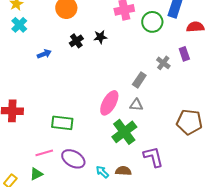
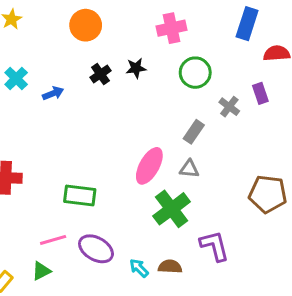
green circle: (152, 22) -> (195, 73), moved
cyan cross: (19, 25) -> (16, 78), moved

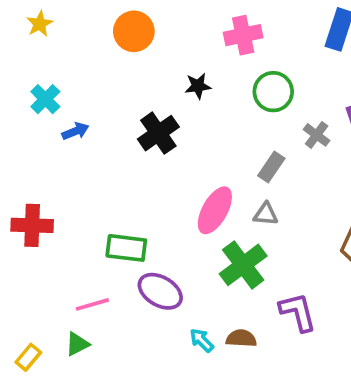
black cross: (100, 74) -> (158, 133), moved, size x1.5
blue arrow: (53, 93) -> (75, 131), moved
purple ellipse: (96, 249) -> (160, 291), moved

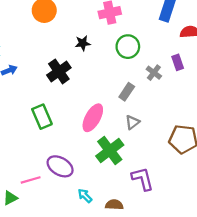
gray triangle: (266, 214) -> (132, 122), moved, turned -42
green rectangle: (126, 248) -> (42, 117), moved, turned 60
pink line: (92, 304) -> (31, 180), moved
brown semicircle: (241, 338) -> (114, 205), moved

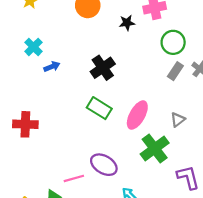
black star: (83, 43) -> (127, 23), moved
gray rectangle: (127, 92) -> (175, 71), moved
green rectangle: (42, 117) -> (99, 108), moved, turned -35

